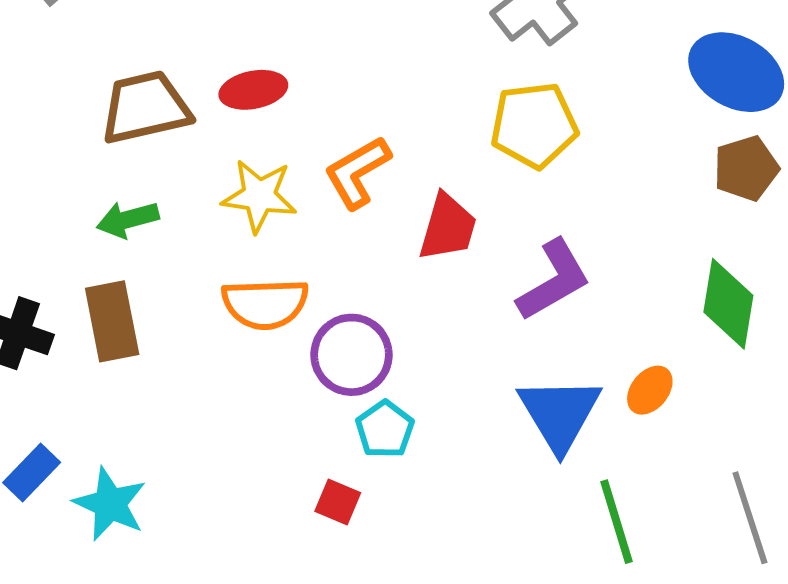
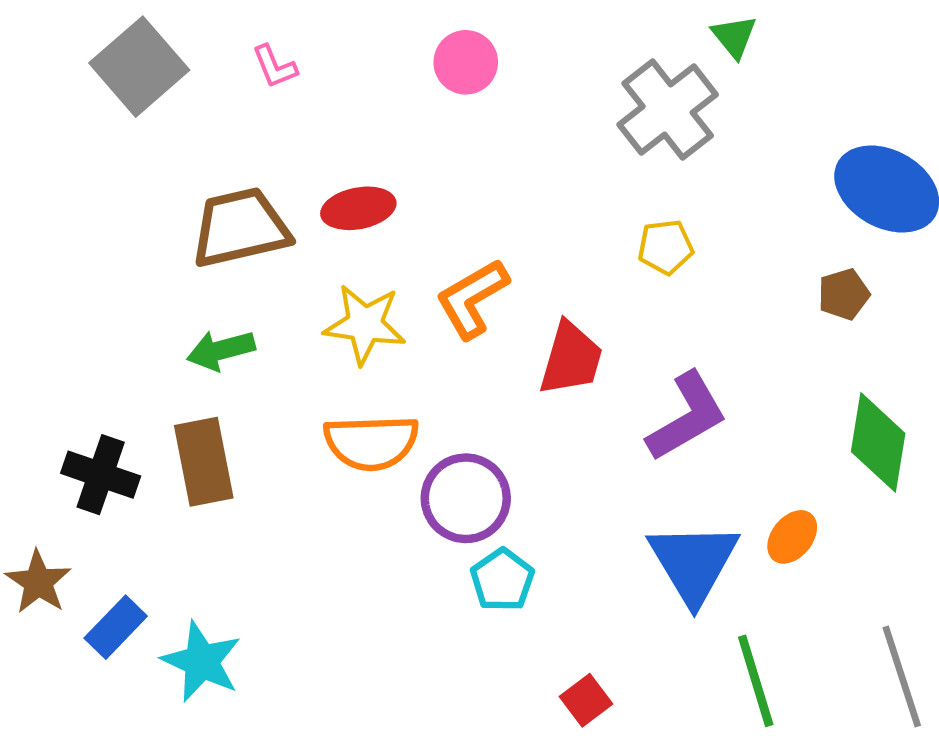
yellow pentagon: (534, 125) -> (665, 247), size x0.6
brown pentagon: (746, 168) -> (844, 294), moved, size x0.7
red square: (338, 502) -> (586, 700), moved, turned 30

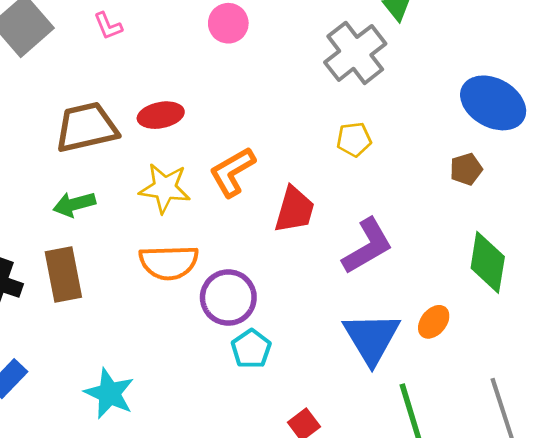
cyan star: (202, 662) -> (109, 393), moved

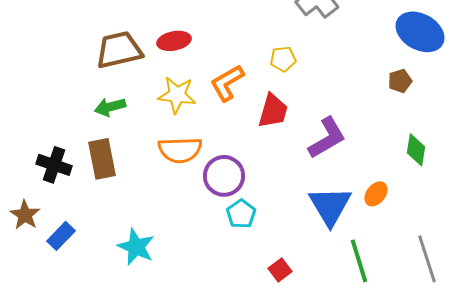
yellow pentagon: (354, 139) -> (283, 59), moved
green diamond: (488, 262) -> (416, 150), size x0.7

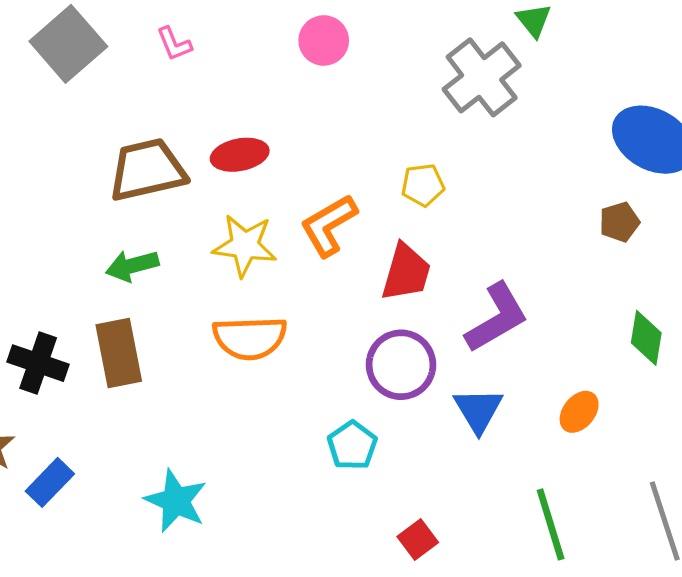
purple circle: (224, 176) -> (401, 365), moved
blue triangle: (330, 206) -> (478, 410), moved, size x0.7

